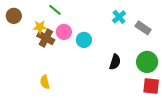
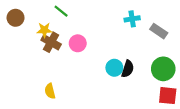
cyan cross: (119, 17) -> (132, 19), turned 32
pink circle: (64, 32) -> (78, 43), moved
cyan circle: (84, 40) -> (114, 68), moved

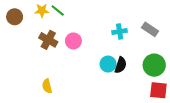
cyan cross: (132, 19) -> (120, 31), moved
yellow star: (44, 30) -> (42, 10), moved

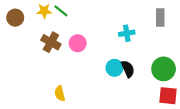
gray rectangle: (150, 29) -> (160, 18), moved, turned 56
black semicircle: (121, 65) -> (128, 69), turned -42
yellow semicircle: (47, 86) -> (60, 93), moved

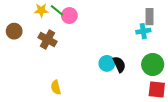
brown circle: (15, 18) -> (14, 31), moved
cyan cross: (127, 33) -> (143, 31), moved
pink circle: (78, 43) -> (69, 16), moved

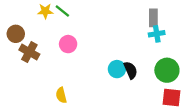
pink circle: (69, 16) -> (68, 44), moved
gray rectangle: (150, 17) -> (153, 18), moved
brown cross: (47, 39) -> (29, 52), moved

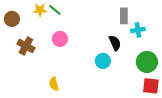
gray rectangle: (153, 18) -> (124, 16), moved
brown circle: (16, 34) -> (12, 19), moved
black semicircle: (131, 70) -> (115, 43), moved

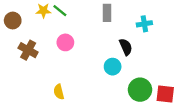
gray rectangle: (124, 16) -> (107, 13), moved
cyan cross: (138, 30) -> (144, 24), moved
green circle: (147, 62) -> (140, 90), moved

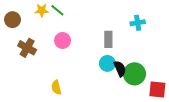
gray rectangle: (107, 13) -> (108, 39), moved
black semicircle: (126, 47) -> (120, 69), moved
green circle: (140, 90) -> (134, 74), moved

